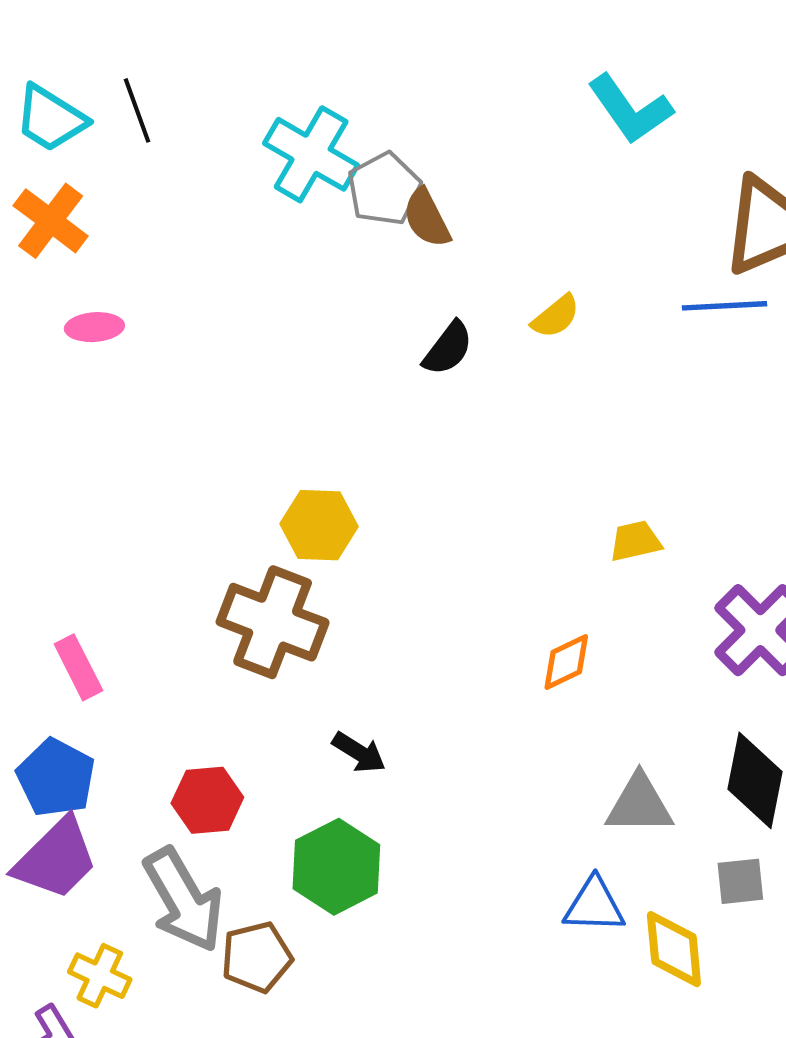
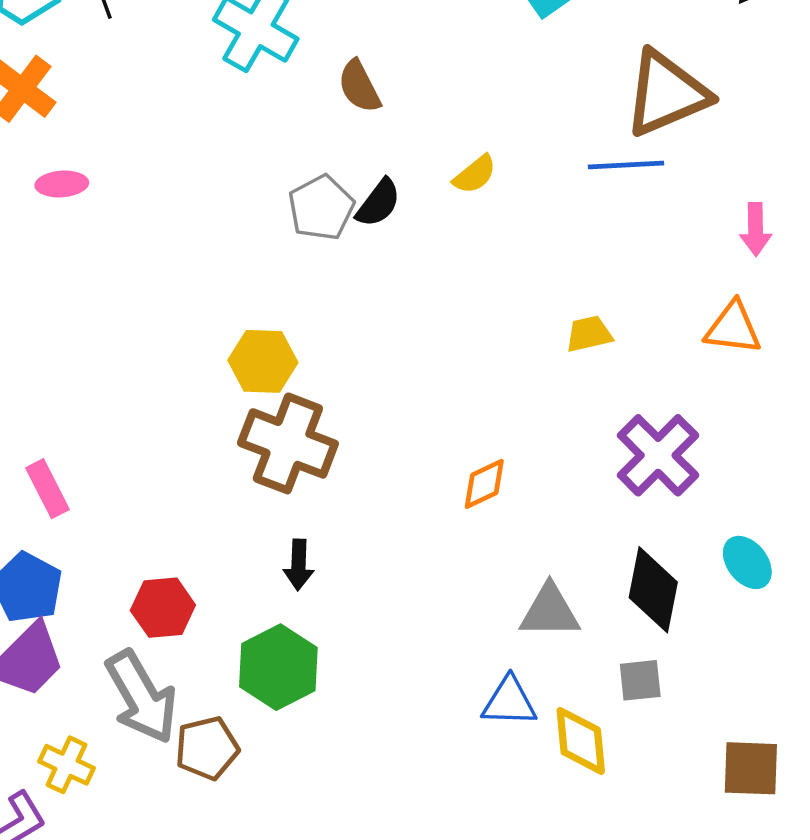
gray pentagon: (384, 189) -> (321, 208), moved
yellow trapezoid: (635, 541) -> (589, 334), moved
brown cross: (273, 622) -> (288, 443), moved
black arrow: (359, 752) -> (299, 565), turned 60

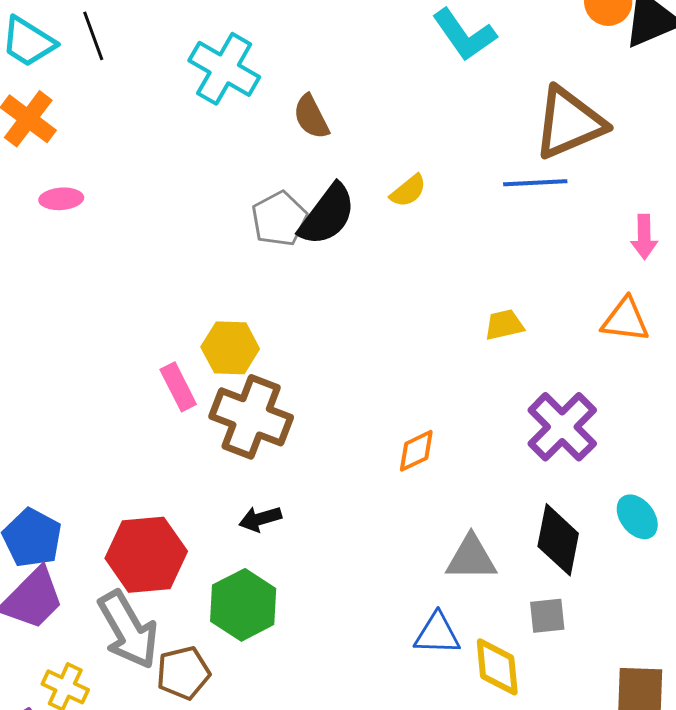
black semicircle: (378, 203) -> (327, 215), size x1.5
pink rectangle: (47, 489) -> (178, 387), moved
black arrow: (299, 565) -> (260, 519), turned 72
red hexagon: (163, 608) -> (146, 555), size x1.5

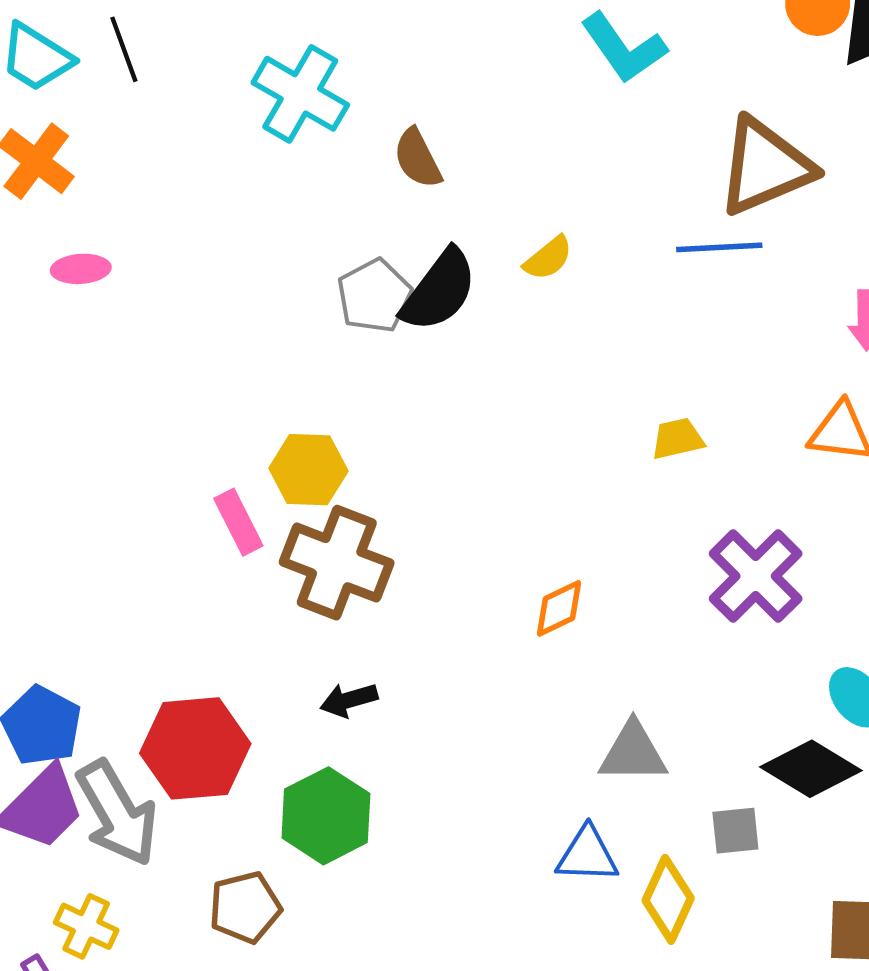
black diamond: (558, 540) -> (811, 769), moved, turned -70
gray arrow: (128, 630) -> (117, 813), moved
yellow diamond: (497, 667) -> (668, 899), turned 30

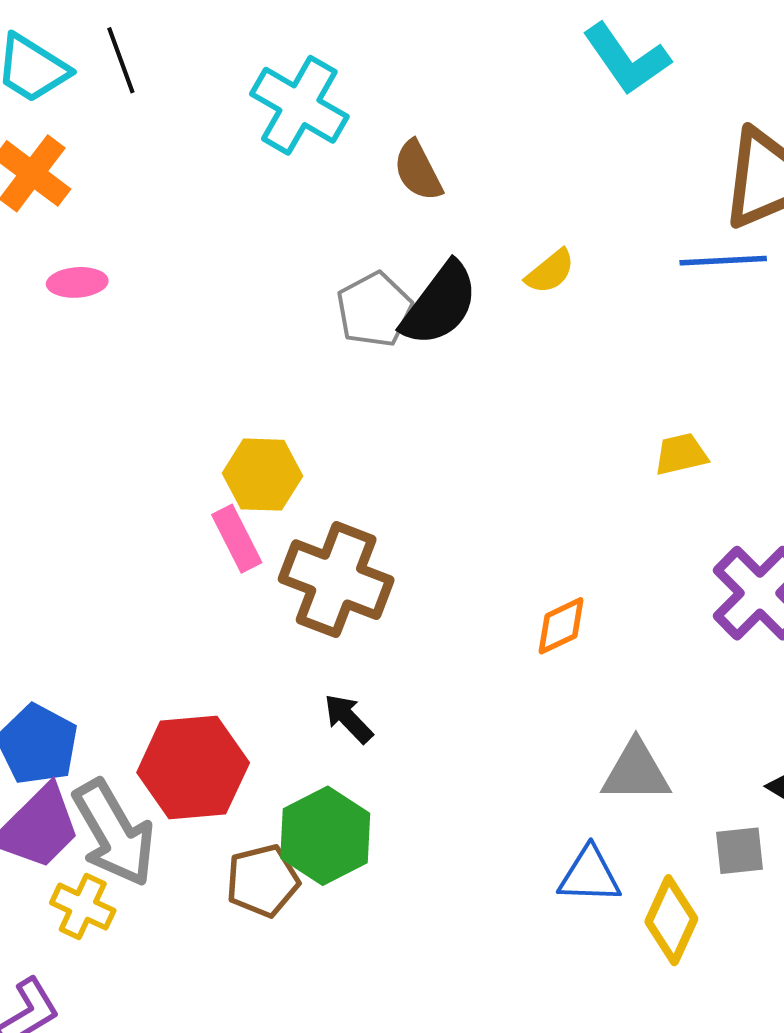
yellow hexagon: (308, 470) -> (263, 475), moved
black arrow: (349, 700) -> (348, 719), turned 62
brown pentagon: (245, 907) -> (263, 881), moved
yellow cross: (86, 926) -> (83, 907), moved

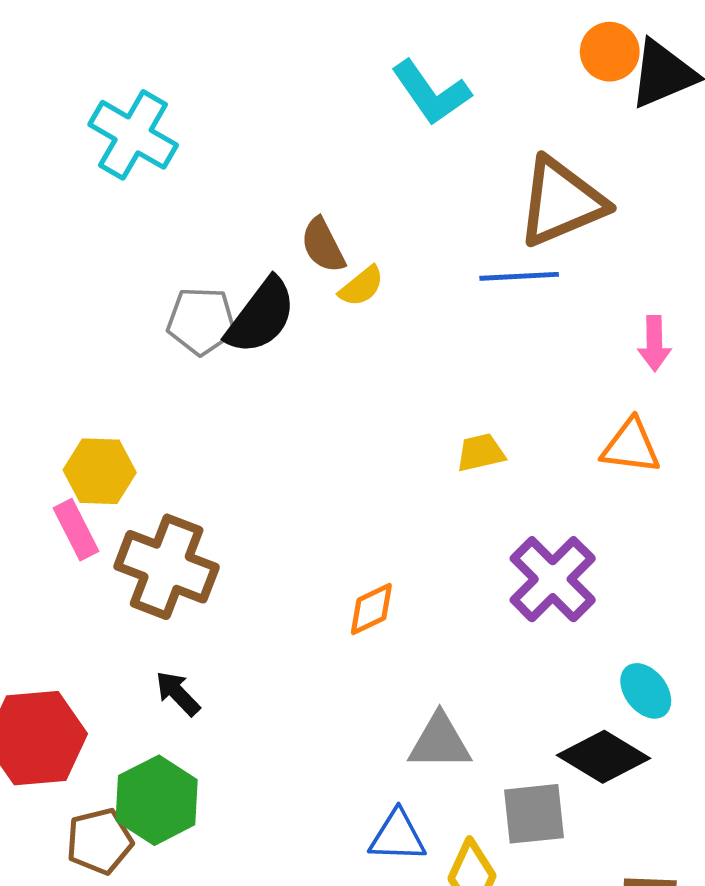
brown semicircle: (418, 171) -> (323, 245), moved
gray pentagon: (374, 310) -> (201, 321), turned 30
gray square: (740, 851) -> (534, 814), size x1.4

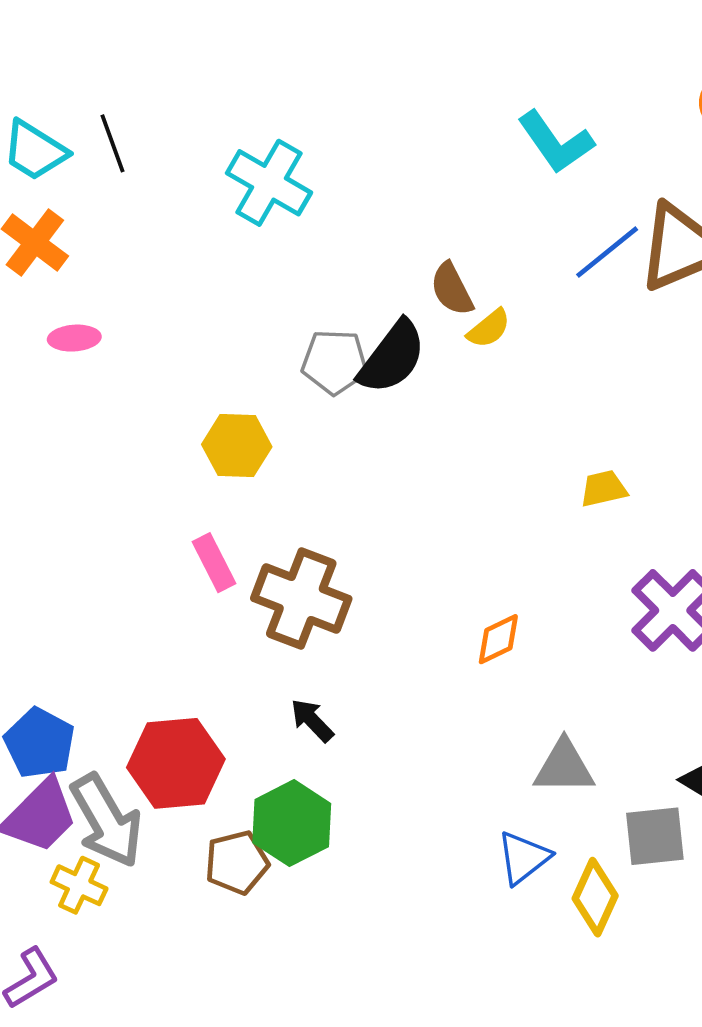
blue line: (519, 276) -> (607, 252), moved, turned -36
yellow hexagon: (100, 471) -> (237, 446), moved
blue triangle: (397, 836) -> (523, 858), turned -40

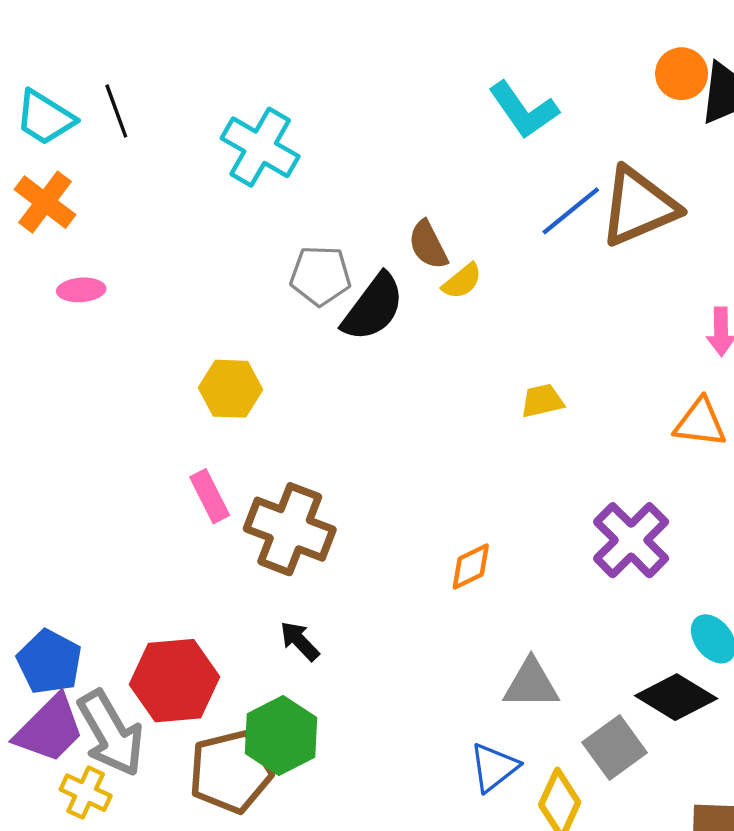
gray pentagon: (335, 362) -> (320, 276), moved
yellow trapezoid: (603, 489) -> (542, 401), moved
gray square: (655, 836) -> (615, 748), turned -30
brown pentagon: (237, 863) -> (230, 772), size x1.4

